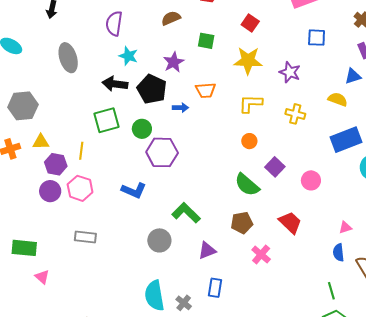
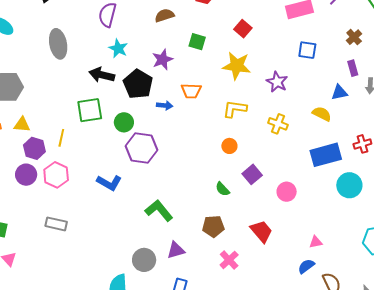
green semicircle: (247, 185) -> (222, 189), size x0.6
gray circle: (159, 240) -> (144, 260), moved
blue semicircle: (338, 253) -> (306, 266), turned 54

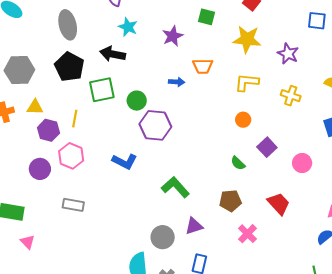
black pentagon: (138, 84) -> (69, 67), moved
purple circle: (26, 175) -> (40, 169), moved

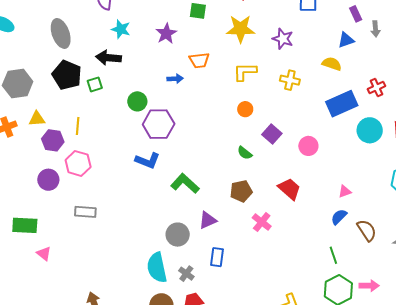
green square: (102, 90) -> (95, 84), moved, size x0.6
blue L-shape: (125, 161) -> (148, 161), moved

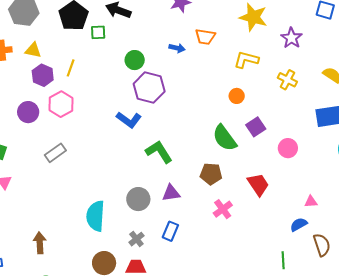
green semicircle: (245, 153) -> (225, 138), size x1.8
gray rectangle: (85, 212) -> (55, 153), turned -55
cyan semicircle: (157, 268) -> (95, 216), moved

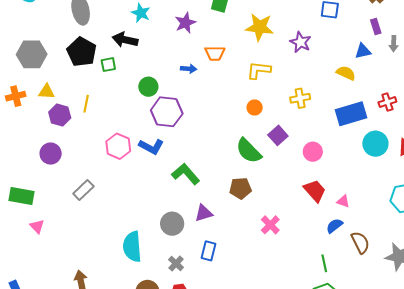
yellow cross: (287, 80) -> (300, 98), moved, turned -30
pink hexagon: (61, 104) -> (118, 146), moved
red trapezoid: (258, 184) -> (315, 191), moved
pink triangle: (311, 202) -> (343, 201), turned 32
pink cross: (223, 209) -> (270, 225), moved

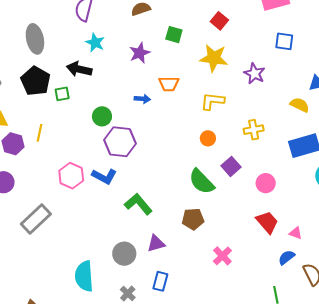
gray rectangle: (83, 190) -> (36, 219), size x1.4

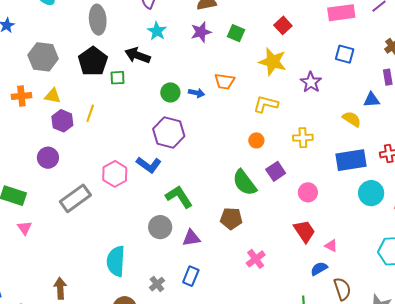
purple star: (140, 53) -> (201, 32), moved
green circle: (102, 116) -> (170, 92), moved
pink hexagon: (71, 176) -> (115, 174), moved
gray circle: (124, 254) -> (160, 227), moved

